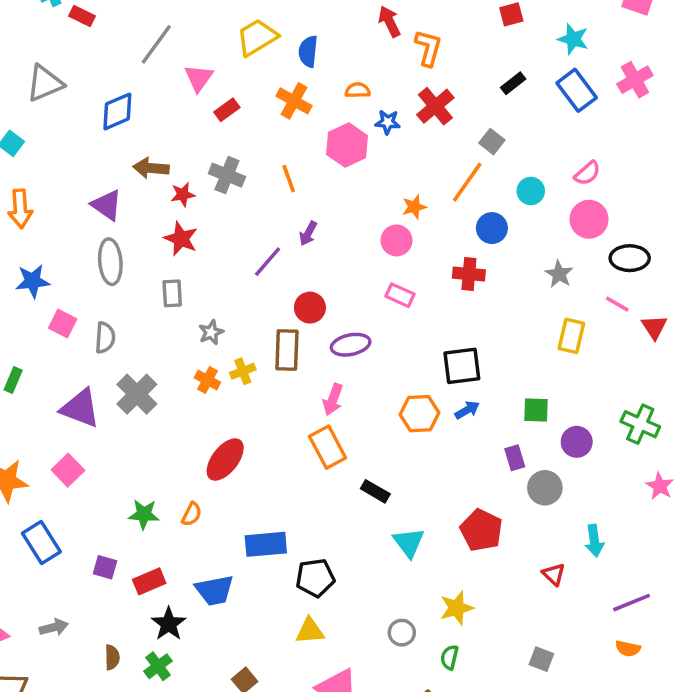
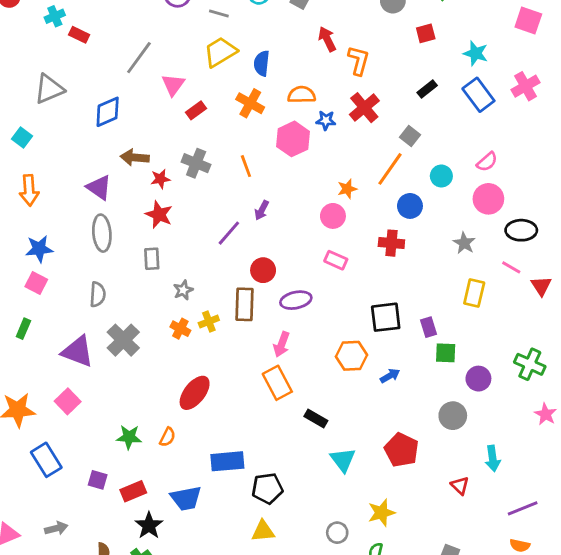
orange semicircle: (358, 90) -> (302, 95), size x1.4
pink square: (63, 323) -> (36, 283), moved
blue arrow: (467, 410) -> (390, 376), moved
purple rectangle: (515, 458) -> (429, 327), moved

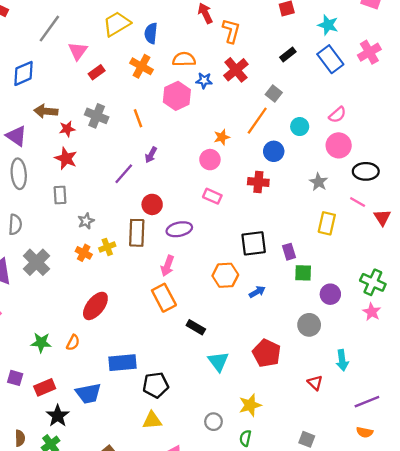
pink star: (545, 414) -> (372, 312), moved

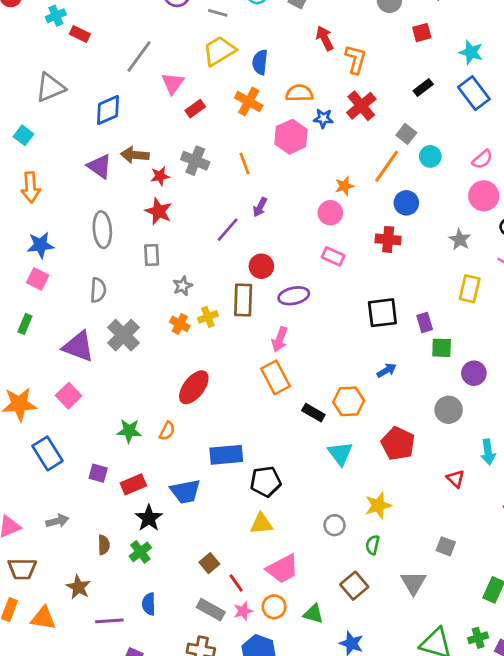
cyan circle: (300, 127) -> (430, 156), moved
purple triangle: (16, 136) -> (100, 166), moved
orange hexagon: (225, 275) -> (349, 401), moved

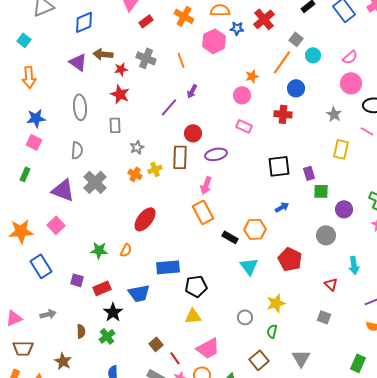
gray square: (446, 546) -> (324, 317), moved

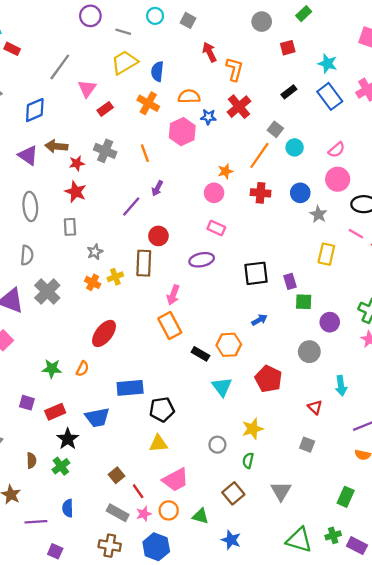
blue circle: (296, 88) -> (300, 193), moved
red cross: (283, 114) -> (261, 193), moved
purple ellipse: (216, 154) -> (202, 260), moved

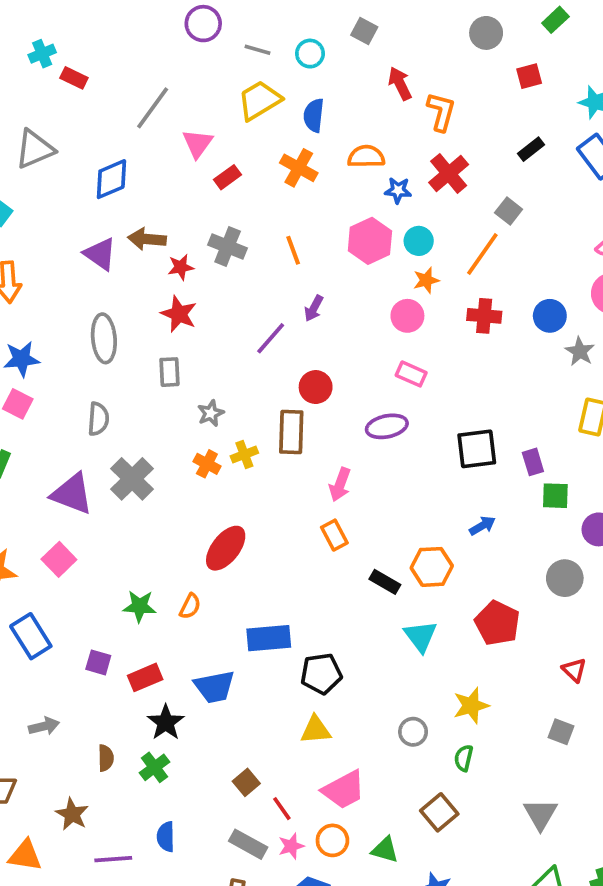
cyan circle: (155, 16) -> (310, 54), moved
pink hexagon: (182, 132) -> (370, 241), moved
cyan circle: (295, 147) -> (419, 241), moved
orange rectangle: (170, 326) -> (334, 535), size x0.7
gray triangle: (281, 491) -> (540, 814), moved

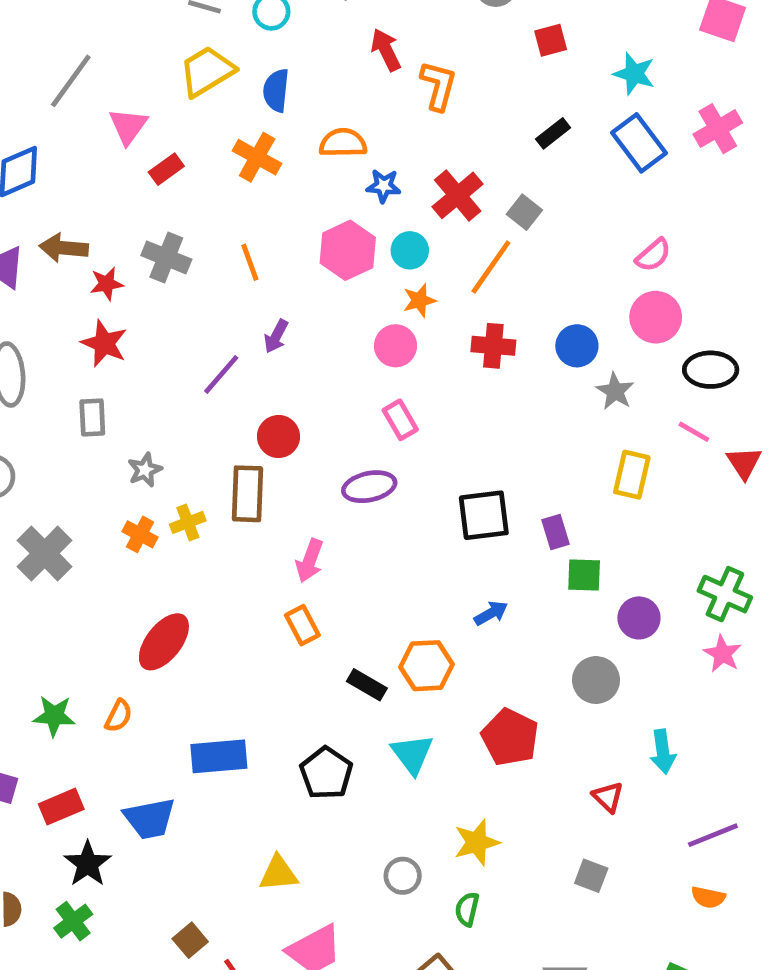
red cross: (449, 173) -> (458, 195), moved
pink rectangle: (411, 374) -> (400, 420), turned 36
black pentagon: (321, 674) -> (326, 773), moved, turned -30

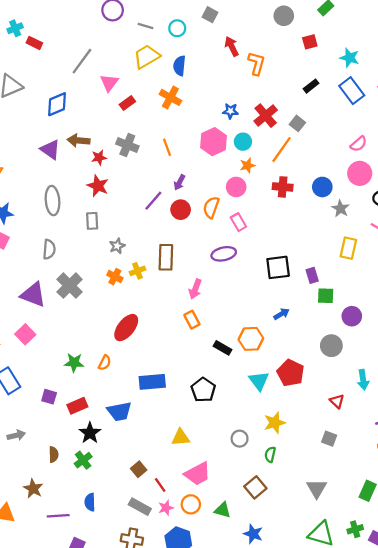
orange semicircle: (343, 143) -> (211, 207), moved, turned -70
red circle: (279, 437) -> (181, 210), moved
cyan triangle: (412, 754) -> (259, 381), moved

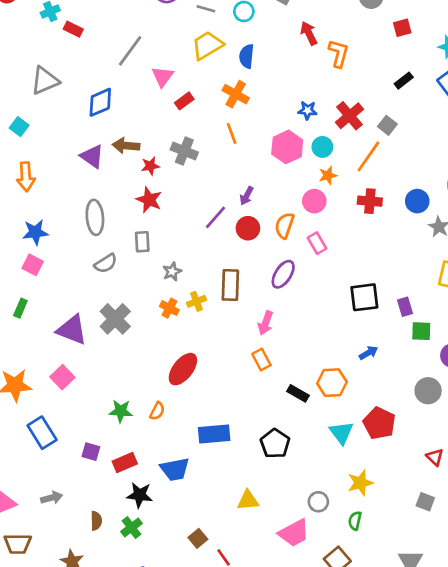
orange line: (167, 147) -> (232, 133), moved
gray semicircle: (49, 249) -> (106, 263), moved, turned 54
purple ellipse: (224, 254) -> (283, 274), moved, turned -45
black star: (90, 433) -> (140, 495), turned -30
pink trapezoid: (198, 474) -> (294, 533), moved

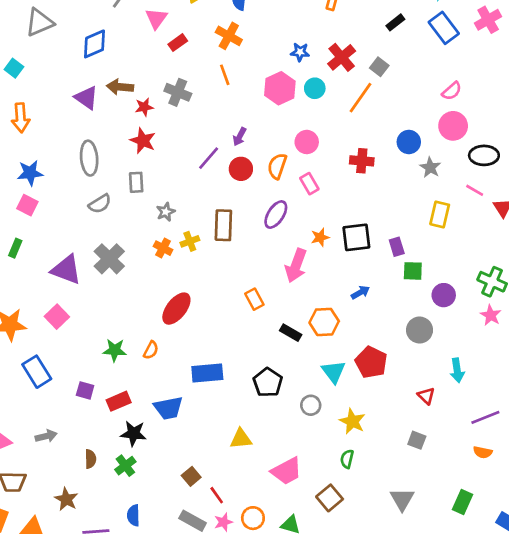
orange star: (328, 175) -> (320, 237), moved
red cross: (370, 201) -> (362, 161), moved
pink arrow: (266, 323) -> (296, 266), moved, size x1.4
yellow star: (360, 483) -> (352, 421), turned -30
gray circle: (318, 502) -> (311, 405), moved

